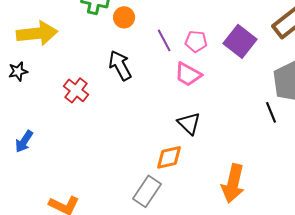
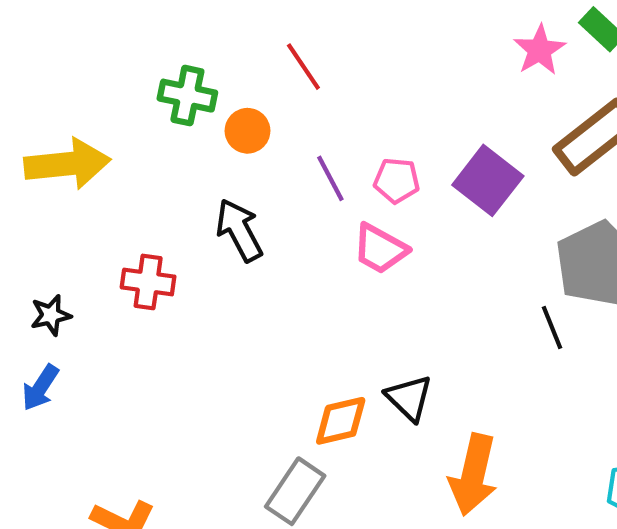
black star: (18, 71) -> (51, 315), moved
red cross: (76, 90) -> (148, 282), turned -30
black triangle: (189, 123) -> (409, 398), moved

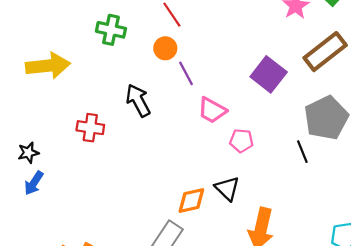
orange circle: (247, 131) -> (165, 48), moved
pink pentagon: (397, 180) -> (241, 141), moved
black star: (51, 315) -> (28, 153), moved

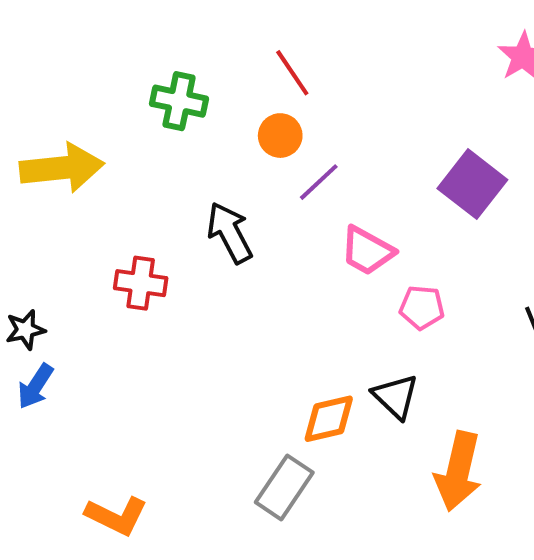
purple line: (186, 73) -> (319, 182), turned 75

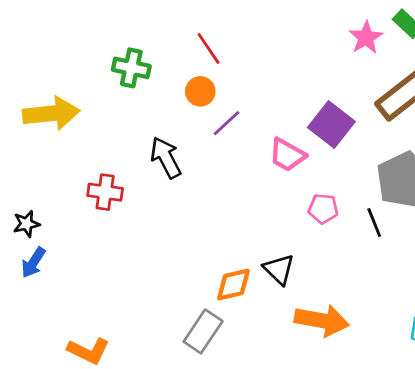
pink trapezoid: (367, 251) -> (287, 155), moved
pink pentagon: (422, 307) -> (323, 209), moved
orange arrow: (458, 471) -> (322, 320), turned -93

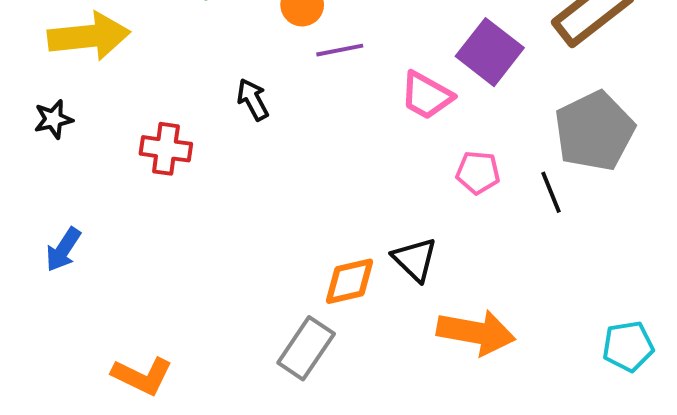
purple line: (227, 123) -> (340, 50), turned 32
black arrow: (166, 158) -> (253, 99), size x0.7
black star: (26, 224) -> (53, 119), moved

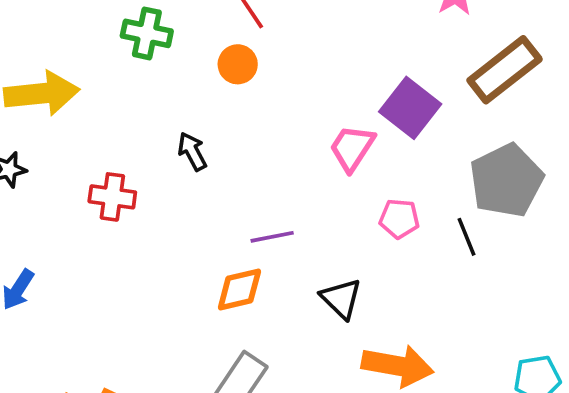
purple line: (340, 50) -> (272, 237), moved
pink trapezoid: (427, 96) -> (352, 148), turned 94
orange diamond: (350, 281) -> (239, 289), moved

